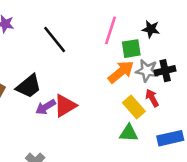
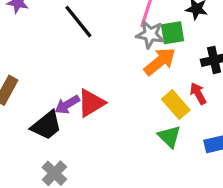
gray star: (147, 71) -> (150, 34), moved
black trapezoid: (29, 86) -> (46, 125), moved
green triangle: (129, 133) -> (169, 137), turned 42

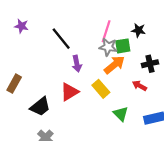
red arrow: (198, 93) -> (140, 86), turned -32
purple arrow: (67, 105) -> (77, 64), moved, turned -70
yellow rectangle: (176, 105) -> (101, 89), moved

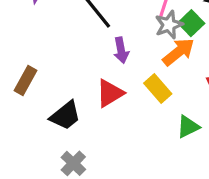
green square: (123, 46) -> (191, 23), turned -35
gray star: (108, 47) -> (169, 25), turned -30
green triangle: (121, 114) -> (188, 127), turned 49

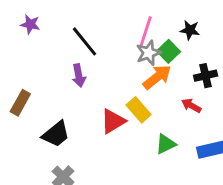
purple arrow: (121, 50) -> (79, 76), moved
red triangle: (110, 93) -> (113, 121), moved

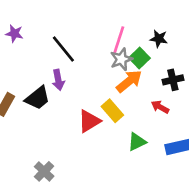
black trapezoid: (56, 134) -> (38, 98), moved

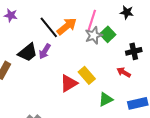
black star: (159, 39) -> (127, 12), moved
purple arrow: (58, 80) -> (45, 51), turned 42
orange arrow: (129, 81) -> (67, 26), moved
black trapezoid: (38, 98) -> (28, 52), moved

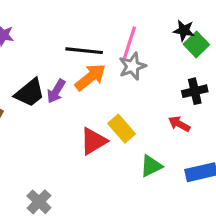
orange arrow: (67, 26) -> (90, 77), moved
black line: (49, 27) -> (84, 51), moved, turned -45
green square: (108, 34) -> (196, 44), moved

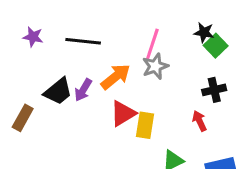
black line: (84, 51) -> (83, 41), moved
red arrow: (179, 124) -> (199, 121), turned 36
yellow rectangle: (122, 129) -> (145, 125), turned 50
red triangle: (93, 141) -> (123, 113), moved

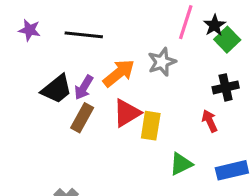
black star: (204, 32) -> (214, 25), turned 30
pink line: (152, 44) -> (186, 22), moved
brown rectangle: (23, 118) -> (82, 118), moved

